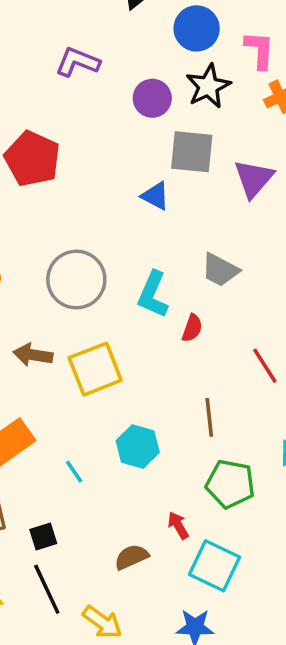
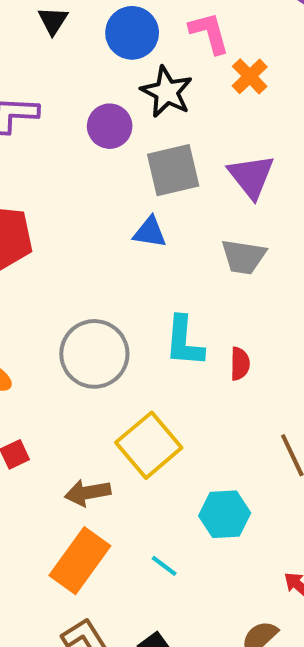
gray trapezoid: (220, 270) -> (243, 257), moved
brown arrow: (33, 355) -> (88, 493), moved

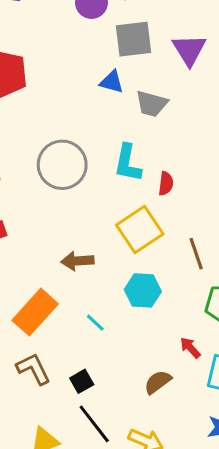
gray trapezoid: (243, 257) -> (152, 104), moved
yellow square: (149, 445) -> (140, 230), moved
brown arrow: (88, 493) -> (77, 261), moved

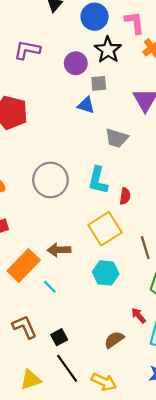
gray square: (134, 39) -> (99, 83), moved, size x0.6
blue triangle: (112, 82) -> (86, 105), moved
orange rectangle: (35, 312) -> (24, 265), moved
cyan line: (95, 323) -> (50, 287), moved

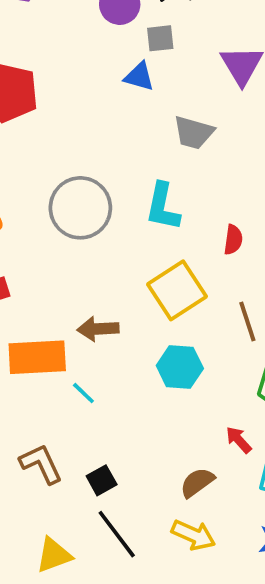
red semicircle: (125, 196) -> (233, 240), moved
orange rectangle: (24, 265) -> (37, 357), turned 44
yellow arrow: (104, 382) -> (193, 535), moved

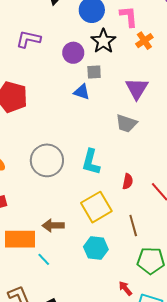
gray trapezoid: (194, 133) -> (126, 123), moved

